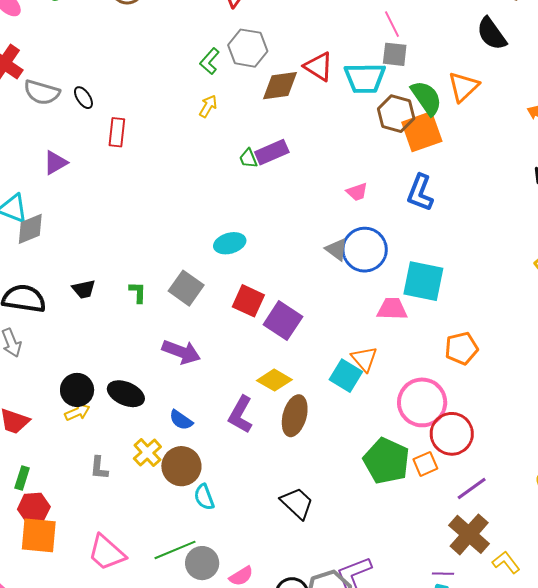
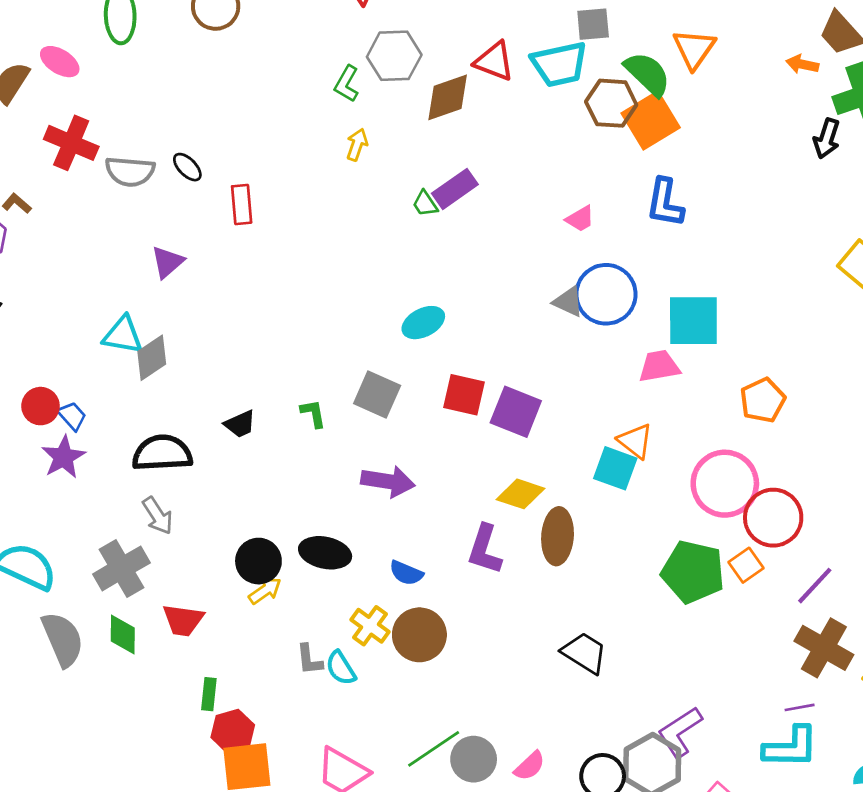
cyan semicircle: (204, 497) -> (341, 668), moved

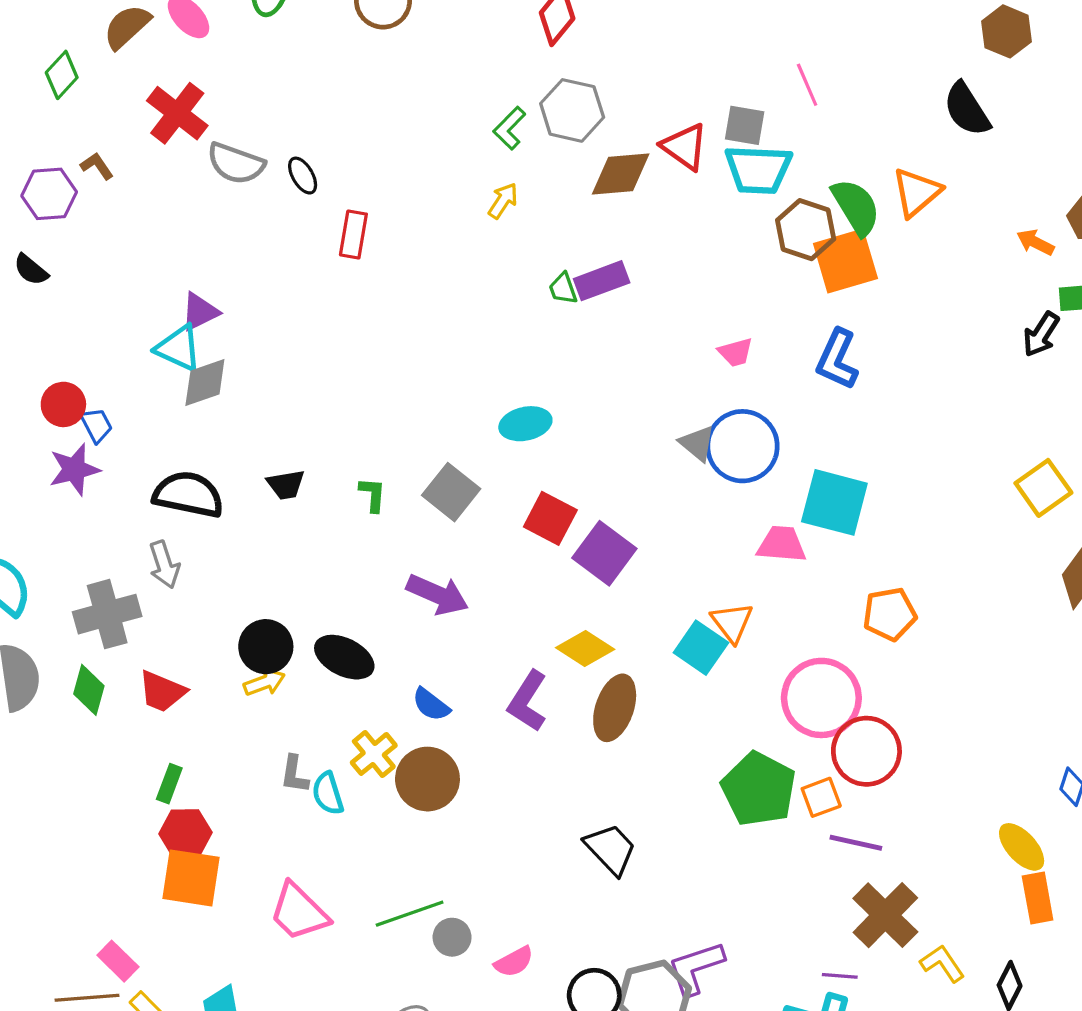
gray square: (593, 24) -> (745, 125), moved
purple triangle: (167, 262) -> (200, 312), moved
purple line: (815, 586) -> (856, 843), moved, turned 45
gray circle: (474, 759) -> (452, 937), size x0.7

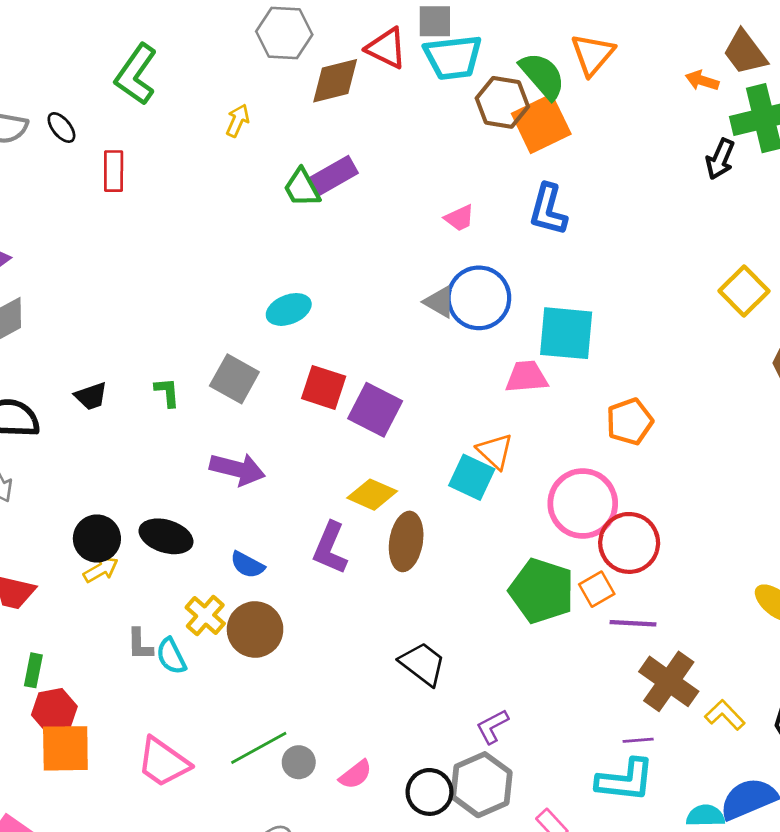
green L-shape: (509, 128) -> (136, 74), moved, size x1.6
green trapezoid: (563, 289) -> (302, 188), size x1.4
purple L-shape: (696, 968) -> (492, 726), moved, size x0.7

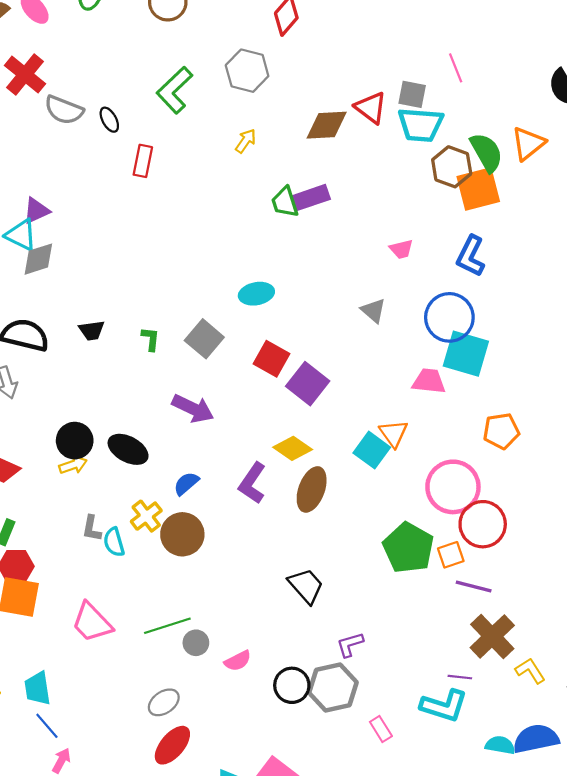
gray hexagon: (284, 33) -> (247, 71), moved
blue circle: (479, 298) -> (449, 317), moved
blue semicircle: (247, 565) -> (186, 483), turned 100

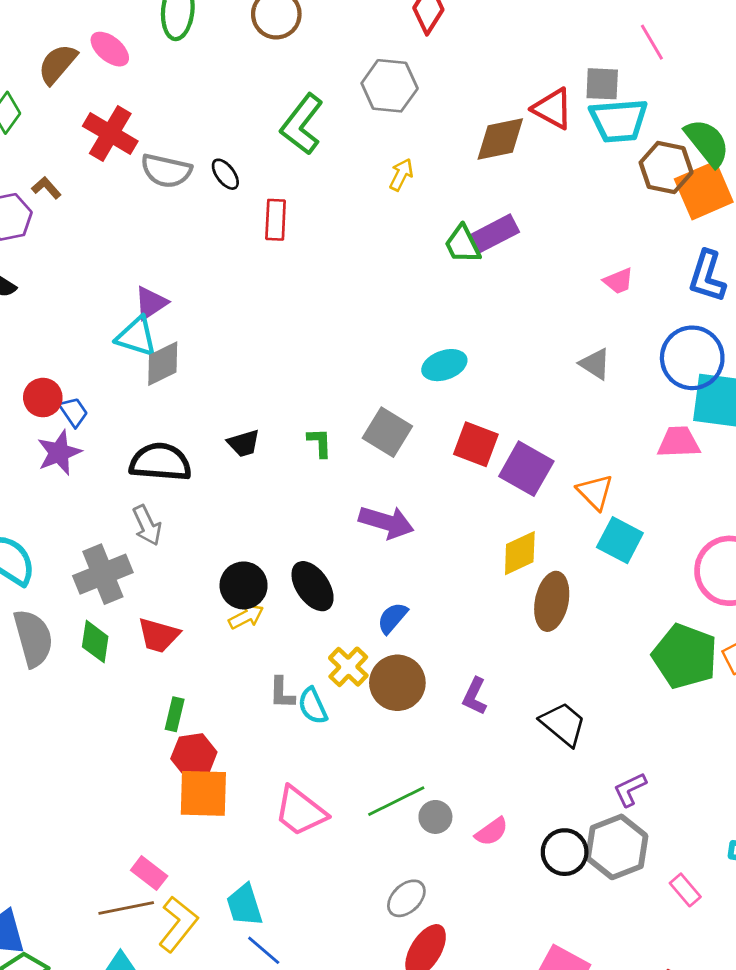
orange triangle: (393, 434) -> (595, 492), moved
yellow diamond: (293, 448) -> (520, 553), turned -51
black ellipse: (128, 449) -> (313, 586), turned 36
purple L-shape: (252, 483) -> (475, 696), moved, size x0.7

